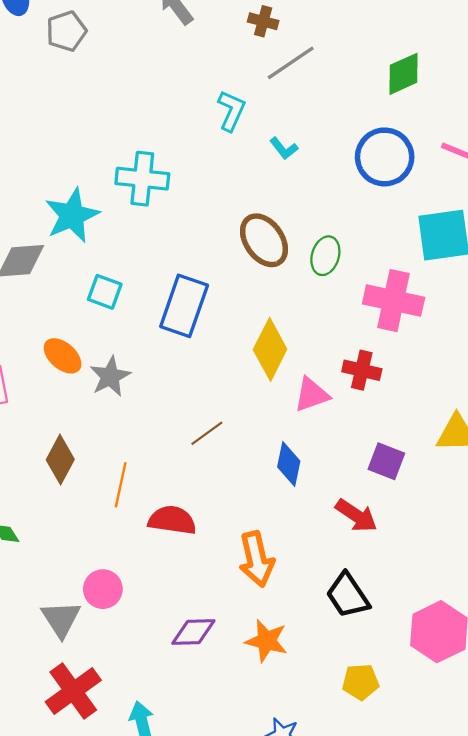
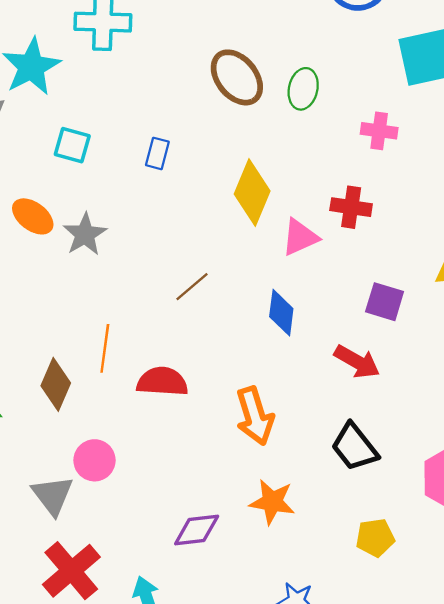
pink cross: (394, 301) -> (379, 131), size x0.6
blue rectangle: (184, 306) -> (157, 153), size x0.5
brown diamond: (60, 460) -> (56, 384), moved
purple diamond: (193, 632) -> (197, 530), moved

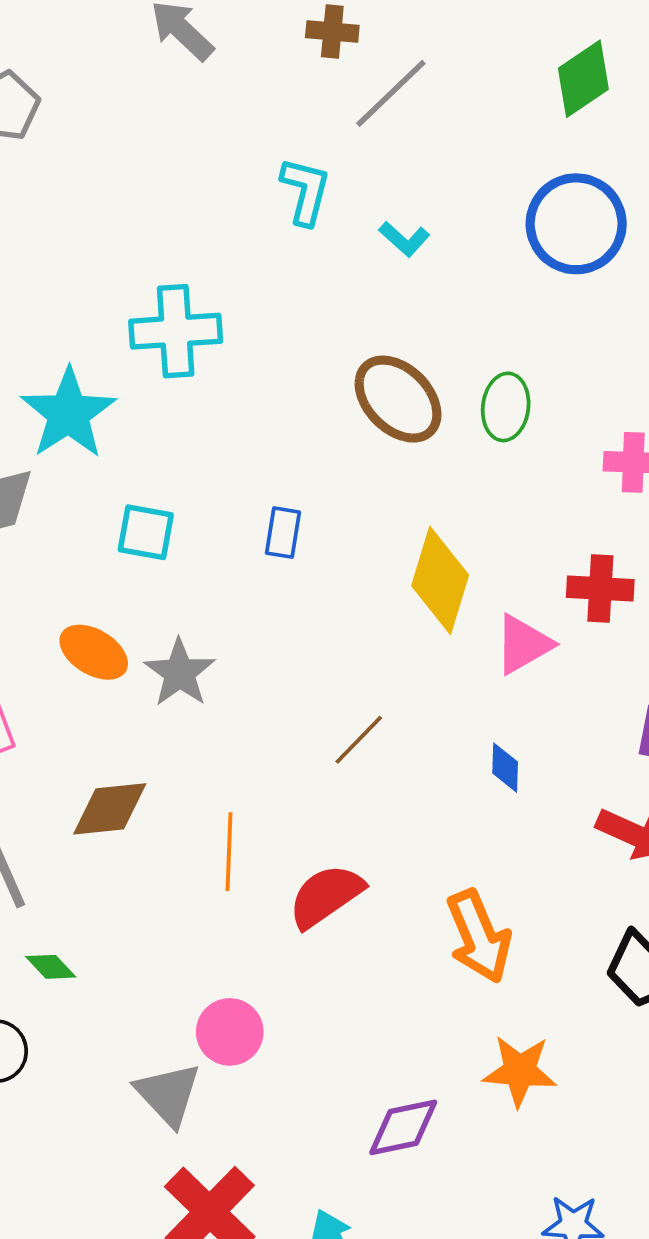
blue diamond: (281, 313) -> (505, 768), size x0.7
red semicircle: (162, 382) -> (326, 896), turned -33
brown diamond: (56, 384) -> (110, 809), moved, turned 66

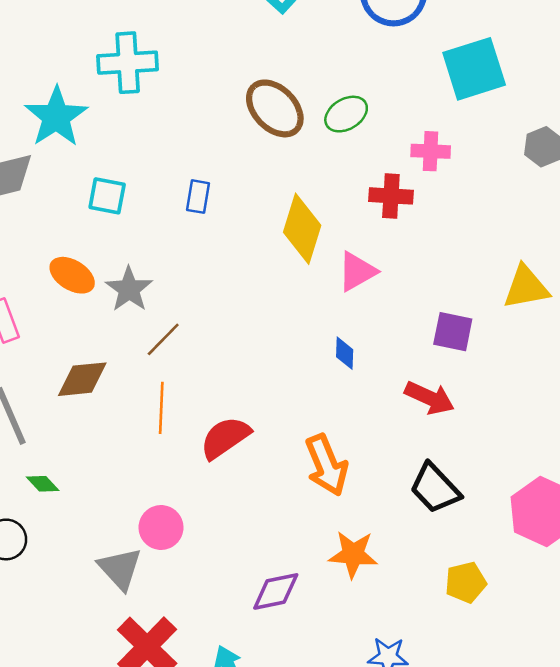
green ellipse: (506, 407) -> (346, 114), turned 51
red cross: (600, 588) -> (391, 196), moved
brown line: (359, 740) -> (163, 339), moved

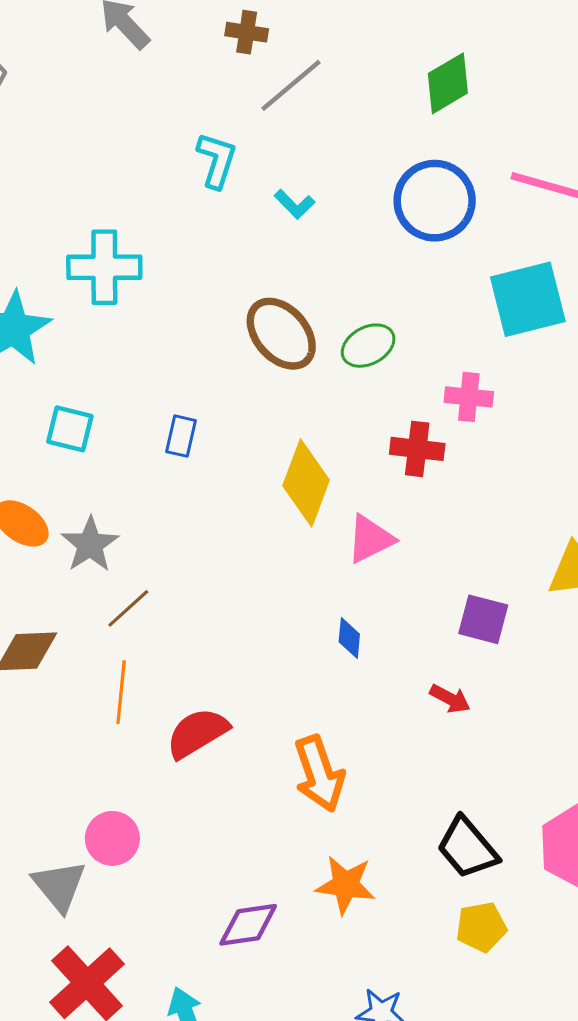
red arrow: (429, 398) -> (450, 699), size x0.7
black trapezoid: (435, 488) -> (467, 848), moved

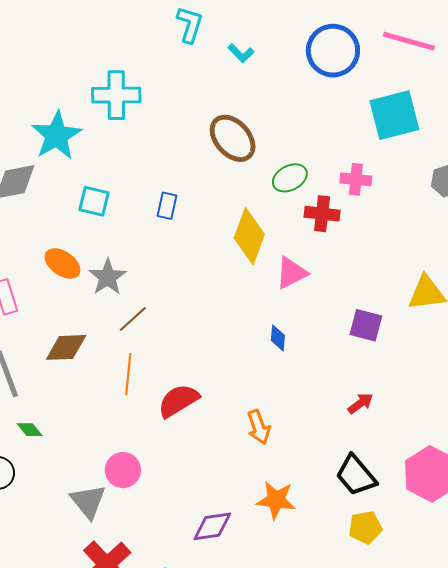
green ellipse: (368, 346) -> (290, 178), moved
red arrow: (450, 699) -> (360, 403), moved, turned -64
orange arrow: (319, 774) -> (259, 427), size x0.7

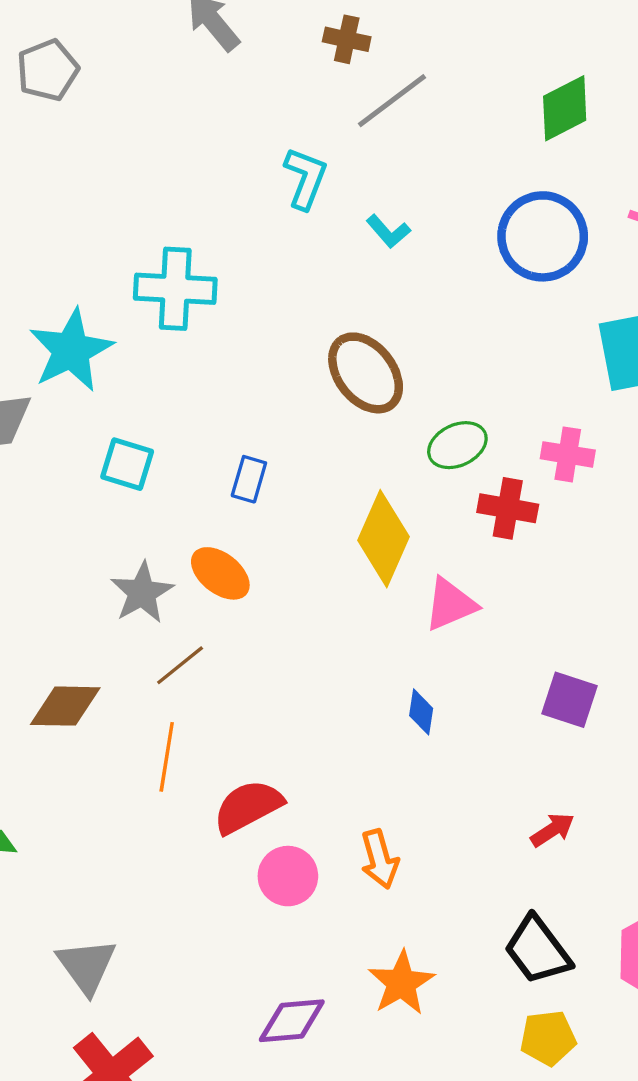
orange ellipse: (62, 263) -> (220, 573), moved
pink circle: (123, 470) -> (288, 876), moved
orange star: (276, 500) -> (401, 983), turned 30

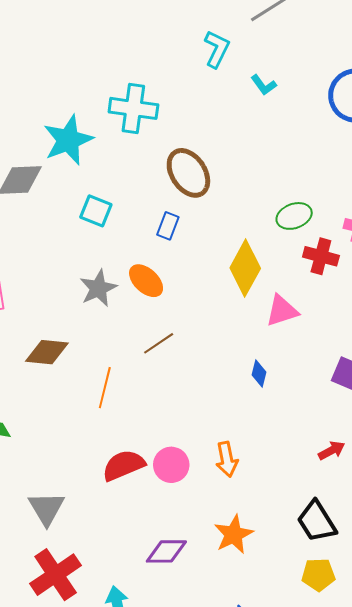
brown ellipse: (366, 373) -> (188, 173), moved
brown line: (180, 665) -> (159, 343), moved
red semicircle: (248, 807) -> (123, 465), moved

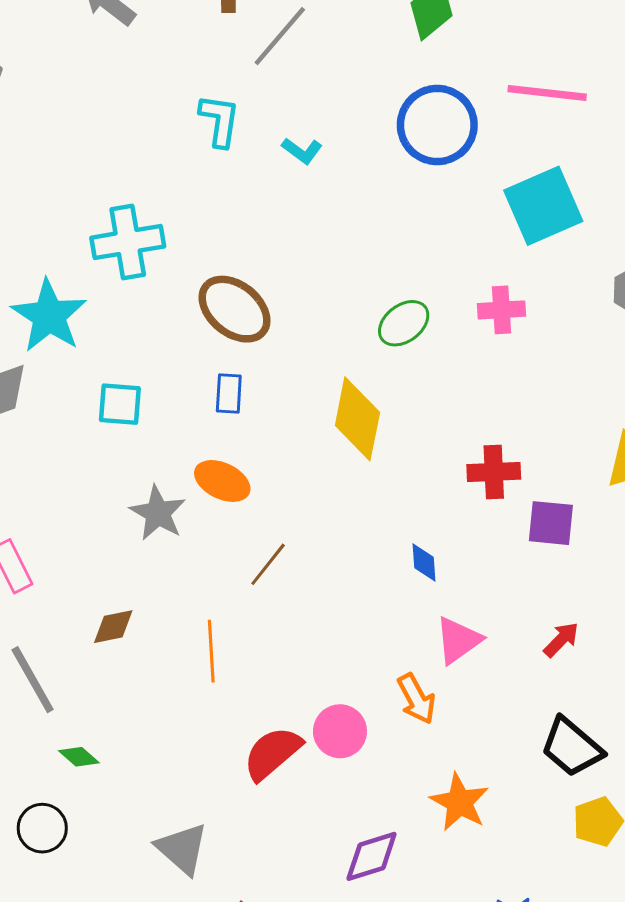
red cross: (321, 256) -> (494, 472), moved
pink triangle: (282, 311) -> (458, 640), moved
brown diamond: (47, 352) -> (113, 627), size x0.7

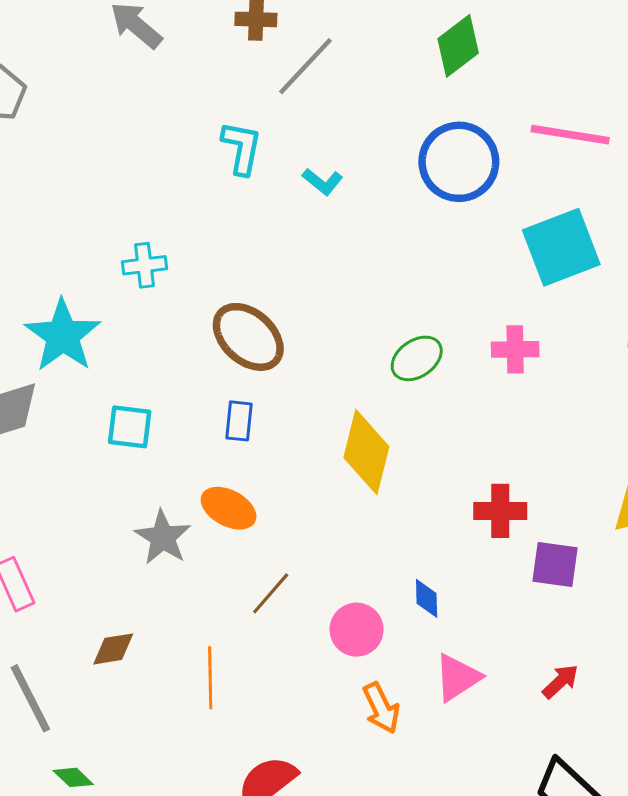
cyan cross: (128, 242) -> (144, 265), size x0.6
orange arrow: (416, 699) -> (381, 708), moved
pink circle: (340, 731) -> (357, 630), moved

